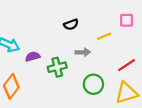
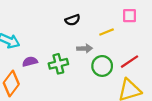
purple semicircle: (33, 57) -> (30, 62), moved
green circle: (93, 84) -> (102, 66), moved

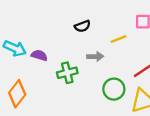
purple semicircle: (30, 62) -> (39, 55), moved, turned 32
green circle: (102, 66) -> (114, 89), moved

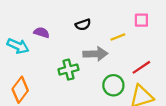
purple semicircle: (39, 55) -> (42, 33), moved
gray arrow: (95, 56) -> (95, 54), size x1.5

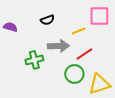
pink square: (141, 20) -> (99, 16), size x1.5
red line: (141, 67) -> (84, 54), moved

